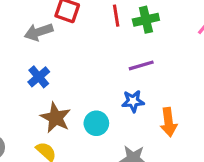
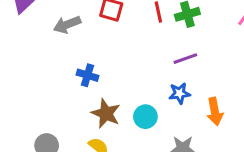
gray arrow: (39, 32) -> (67, 25), moved
blue cross: (39, 77) -> (87, 75), turned -30

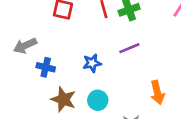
gray arrow: (67, 25) -> (25, 46), moved
blue star: (179, 93) -> (92, 63), moved

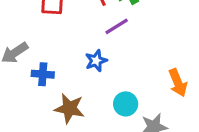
purple line: (129, 48) -> (117, 26), moved
cyan circle: (98, 100) -> (126, 104), moved

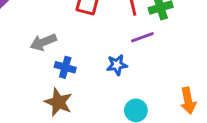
brown star: (69, 108) -> (58, 102), moved

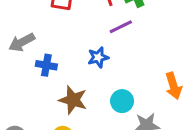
brown star: (58, 102) -> (73, 100), moved

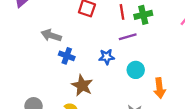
gray arrow: (22, 42) -> (51, 35), turned 36
cyan circle: (122, 101) -> (136, 70), moved

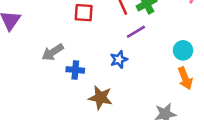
gray arrow: (51, 35) -> (53, 52), turned -36
cyan circle: (136, 70) -> (183, 50), moved

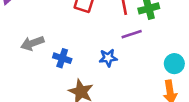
gray arrow: (53, 52) -> (32, 43), moved

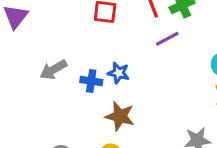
blue star: (108, 58) -> (119, 73), moved, turned 30

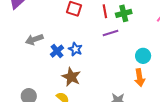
blue cross: (91, 81) -> (57, 51), turned 32

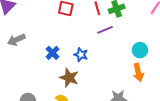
gray arrow: (34, 39) -> (16, 40), moved
blue star: (75, 49) -> (81, 55), moved

